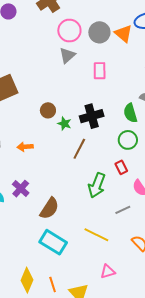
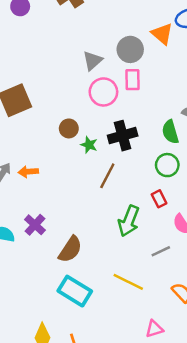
pink circle: (69, 31) -> (103, 92), moved
gray circle: (99, 32) -> (130, 49), moved
orange arrow: (25, 147) -> (28, 172), moved
pink triangle: (108, 271) -> (154, 329), moved

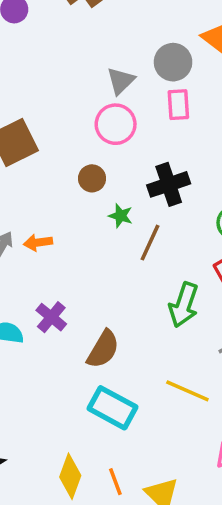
pink circle: (103, 92) -> (116, 124), moved
green star: (89, 145) -> (121, 216), moved

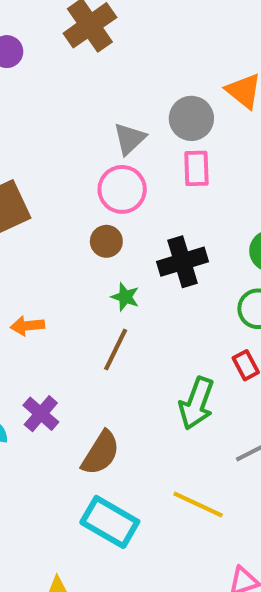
brown circle: (92, 178) -> (106, 241), moved
brown line: (150, 243) -> (116, 349), moved

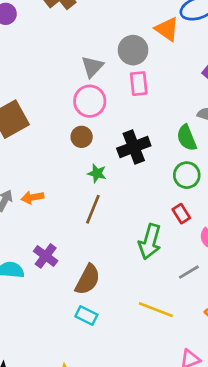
cyan rectangle: (110, 522) -> (86, 315), moved, size x0.6

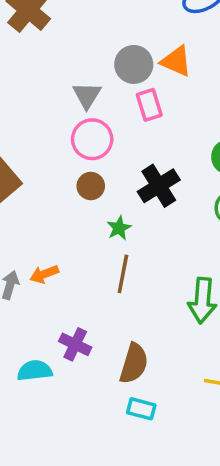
orange triangle: (167, 29) -> (176, 61), moved
green star: (97, 173) -> (119, 228), turned -30

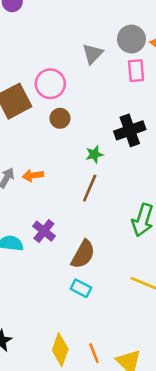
pink circle: (92, 139) -> (50, 84), moved
brown circle: (91, 186) -> (60, 118), moved

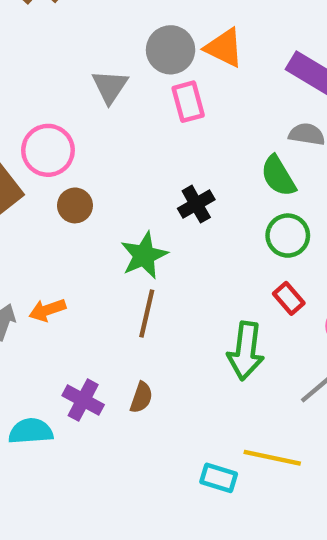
black cross: (130, 130) -> (196, 204), size x0.7
green star: (94, 154) -> (144, 255), size x1.5
brown semicircle: (83, 254) -> (141, 397), moved, size x0.6
cyan rectangle: (81, 288) -> (219, 478), moved

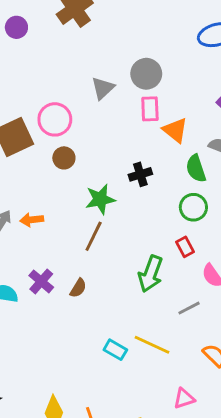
orange triangle: (224, 48) -> (175, 130), moved

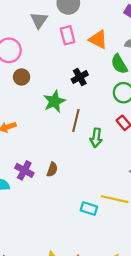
pink rectangle: (150, 109) -> (68, 35), moved
brown line: (94, 236) -> (76, 121), moved
green arrow: (151, 274) -> (96, 138), moved, size x0.7

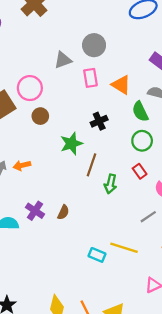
gray triangle: (39, 20) -> (63, 60), turned 30

